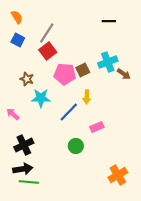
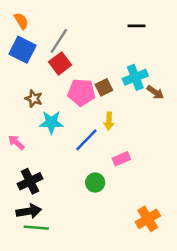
blue square: (18, 40) -> (22, 50), size x1.5

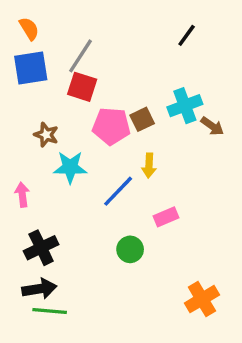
black line: (136, 26) -> (187, 35), turned -54
blue square: (22, 50) -> (31, 68), turned -36
red square: (60, 63) -> (82, 87), turned -35
pink arrow: (16, 142) -> (22, 195), turned 42

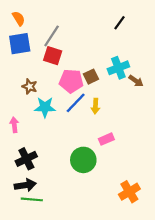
blue line: (118, 191) -> (76, 103), moved
green circle: (130, 249) -> (83, 160), size x1.5

